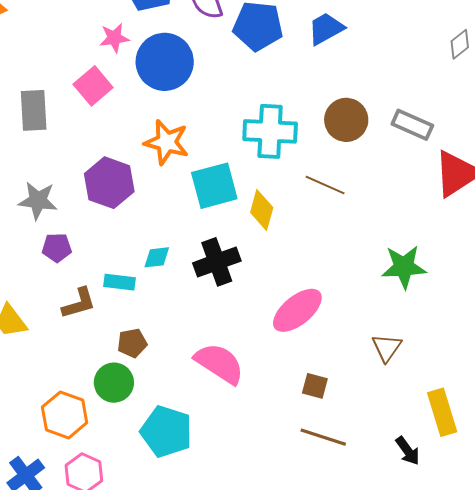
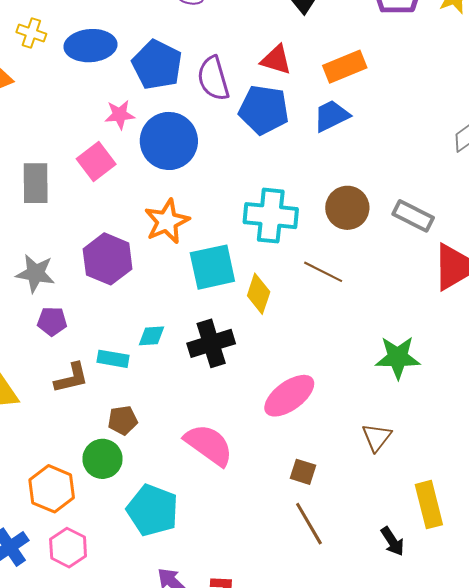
orange star: (167, 142) -> (167, 221), turned 30
brown line: (323, 437) -> (309, 524), turned 39

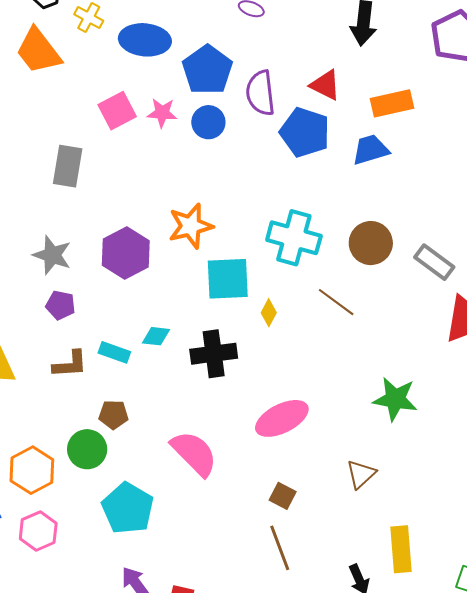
blue circle: (169, 141) -> (208, 122), moved, size x0.6
pink square: (96, 161) -> (117, 111), moved
yellow diamond: (259, 294) -> (269, 313), size x0.7

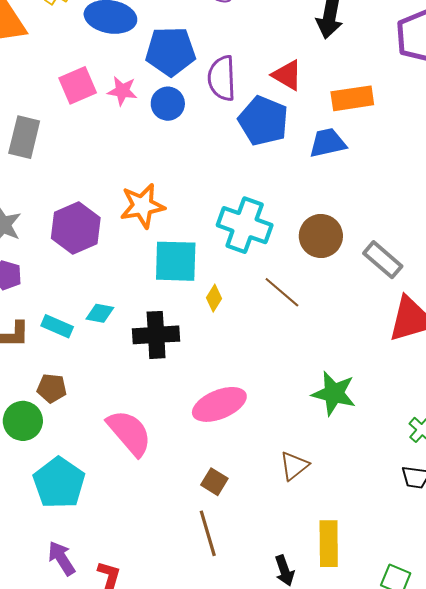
blue pentagon: (207, 70) -> (171, 51), turned 30

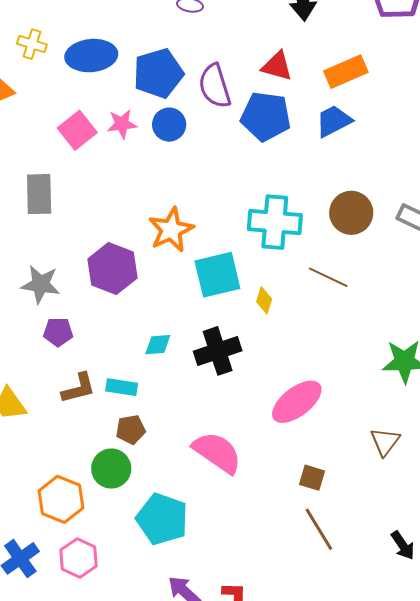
cyan rectangle: (57, 326) -> (122, 387), moved

